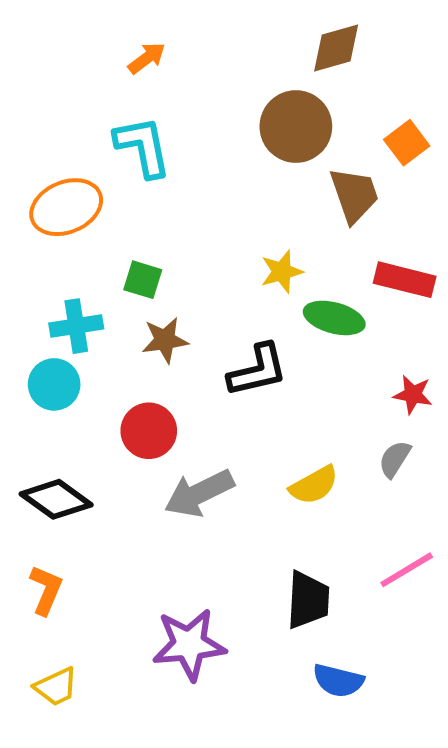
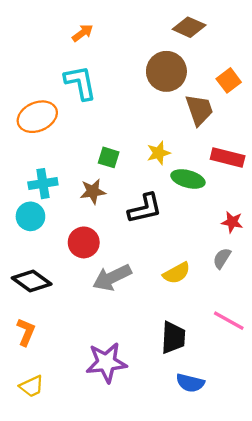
brown diamond: (336, 48) -> (189, 27), turned 40
green square: (143, 280) -> (109, 157), moved
pink line: (407, 570) -> (229, 321), turned 60

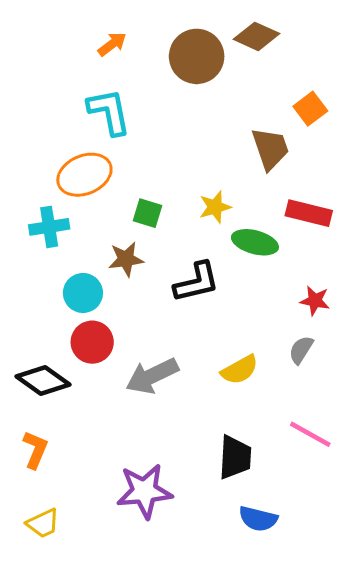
brown circle: (166, 71) -> (197, 56), moved
orange ellipse: (37, 117) -> (84, 175), moved
cyan cross: (43, 184) -> (49, 227), moved
cyan circle: (30, 216) -> (83, 293), moved
red circle: (84, 242) -> (92, 342), moved

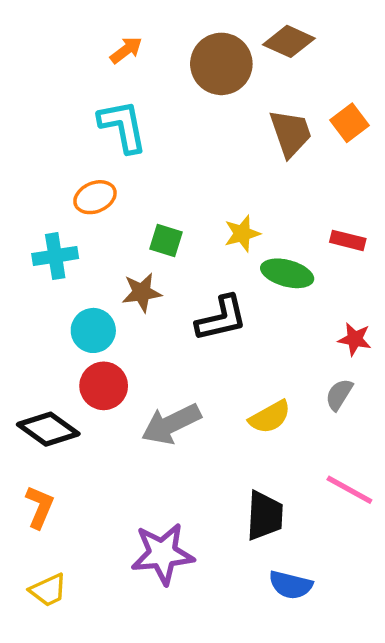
brown trapezoid: (270, 149) -> (291, 133), moved
orange ellipse: (84, 175) -> (95, 197), size x0.7
red rectangle: (309, 213) -> (348, 240), size x0.7

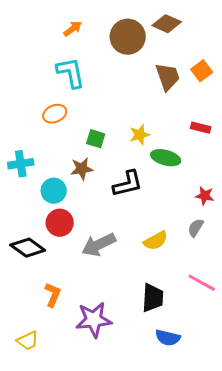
red rectangle: (348, 240) -> (201, 128), moved
cyan cross: (55, 256) -> (21, 164), moved
orange L-shape: (40, 507) -> (53, 295), moved

